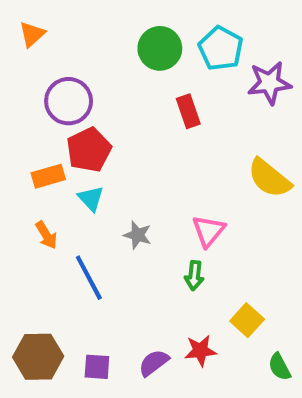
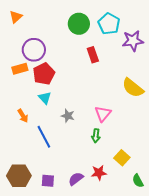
orange rectangle: (48, 176) -> (20, 69), moved

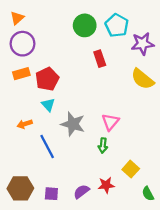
purple circle: (34, 50) -> (23, 44), moved
yellow semicircle: (133, 88) -> (143, 79), moved
orange arrow: (23, 116) -> (25, 124), turned 104
gray star: (68, 116) -> (73, 124), size x1.6

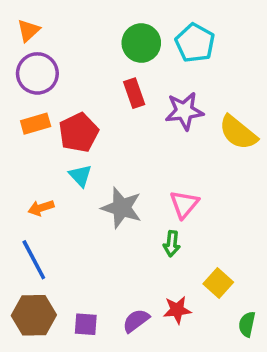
purple star: (143, 44) -> (184, 111), moved
red rectangle: (100, 59) -> (134, 93), moved
blue line: (47, 147) -> (34, 260), moved
green semicircle: (148, 194) -> (247, 324), turned 40

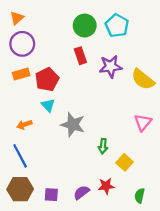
pink triangle: (184, 204) -> (143, 122), moved
yellow square: (218, 283) -> (125, 162), moved
green semicircle: (247, 324) -> (140, 196), moved

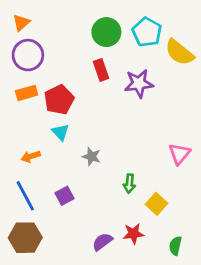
yellow semicircle: (143, 79) -> (179, 52), moved
gray star: (73, 125) -> (92, 157), size x0.6
purple square: (51, 195) -> (64, 196), moved, turned -32

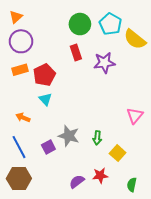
orange arrow: (31, 157) -> (23, 118), turned 40
gray star: (92, 157) -> (69, 136), moved, size x1.5

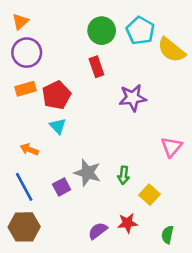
purple star: (104, 63) -> (133, 98), moved

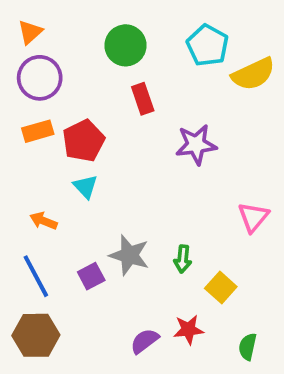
green circle: (102, 31) -> (126, 45), moved
yellow semicircle: (171, 50) -> (253, 74), turned -64

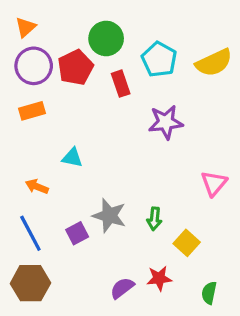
cyan pentagon: (208, 45) -> (159, 59), moved
red pentagon: (84, 141) -> (75, 67), moved
cyan triangle: (85, 187) -> (72, 158), turned -35

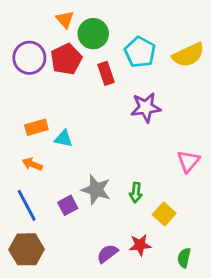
orange triangle: (26, 27) -> (65, 19), moved, turned -30
orange rectangle: (32, 111) -> (36, 127), moved

